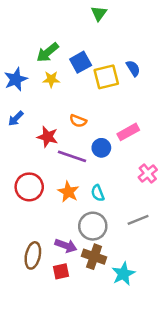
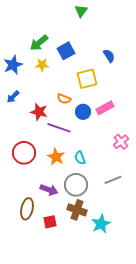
yellow square: (106, 77) -> (87, 79), moved
blue circle: (101, 148) -> (83, 112), moved
purple arrow: (66, 246) -> (49, 190), moved

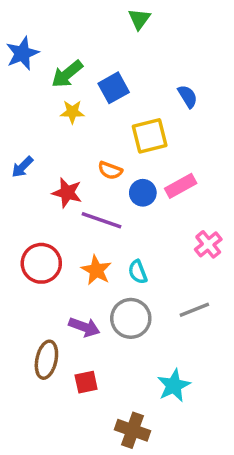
blue star: (13, 65) -> (22, 53), moved
brown cross: (77, 210) -> (132, 430), moved

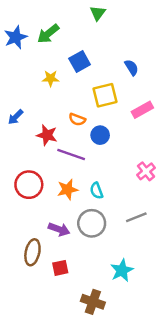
green arrow: (67, 74) -> (48, 34), moved
pink rectangle: (181, 186) -> (142, 110), moved
orange star: (96, 270) -> (68, 189), turned 30

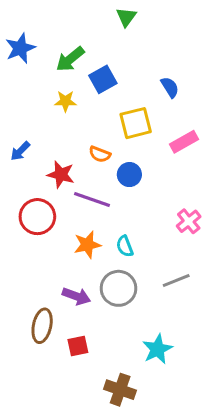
green arrow: (48, 34) -> (70, 59), moved
red circle: (29, 185) -> (37, 217), moved

